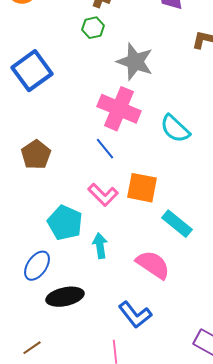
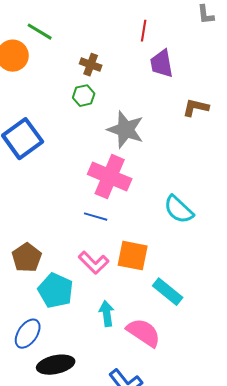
cyan semicircle: (175, 129) -> (179, 210), moved
blue line: (105, 149) -> (96, 217), turned -35
brown pentagon: (36, 155) -> (27, 258), moved
cyan arrow: (100, 246) -> (107, 314), moved

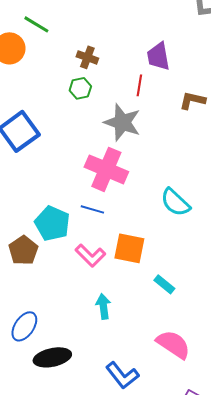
red line: (144, 31) -> (139, 85), moved
cyan pentagon: (56, 291) -> (52, 223), moved
cyan rectangle: (168, 292) -> (164, 284), size x0.7
pink semicircle: (144, 333) -> (173, 344), moved

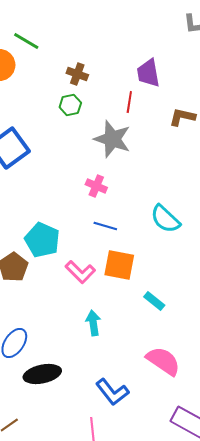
pink cross: (106, 169) -> (96, 186), size x0.5
blue line: (92, 209) -> (105, 226), moved

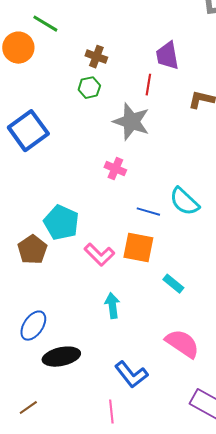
blue line: (105, 226) -> (148, 212), moved

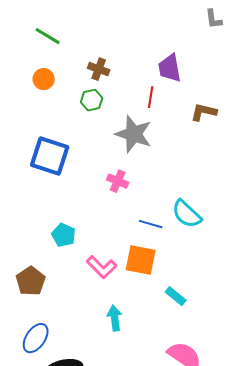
orange circle: (18, 48) -> (44, 79), moved, size x0.7
blue square: (28, 131) -> (50, 156), moved, turned -36
cyan pentagon: (61, 223) -> (64, 235), size x0.7
brown pentagon: (32, 250) -> (31, 281), moved

